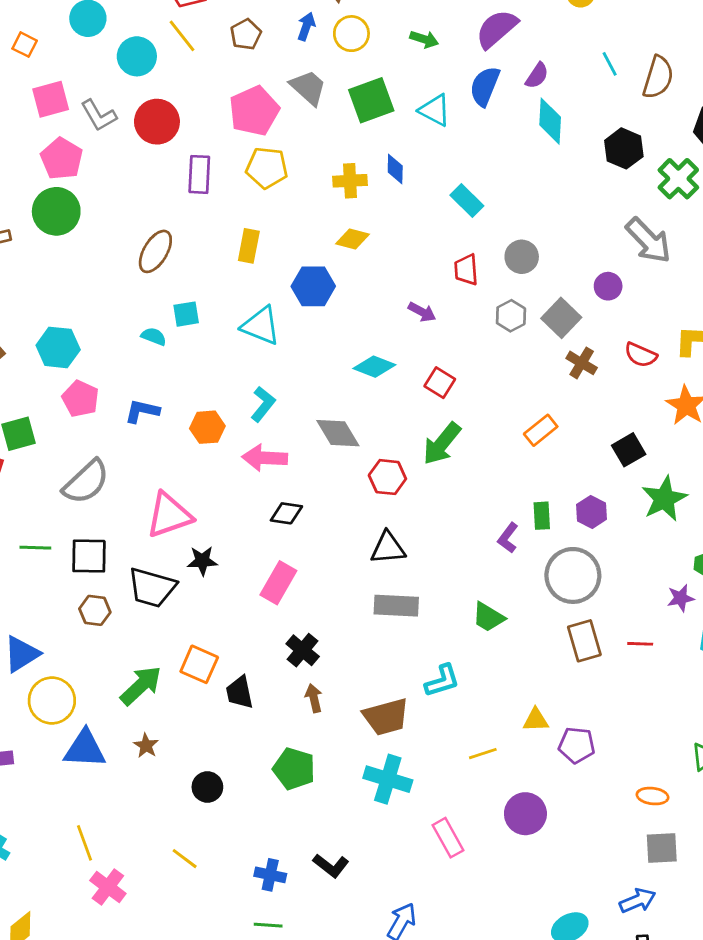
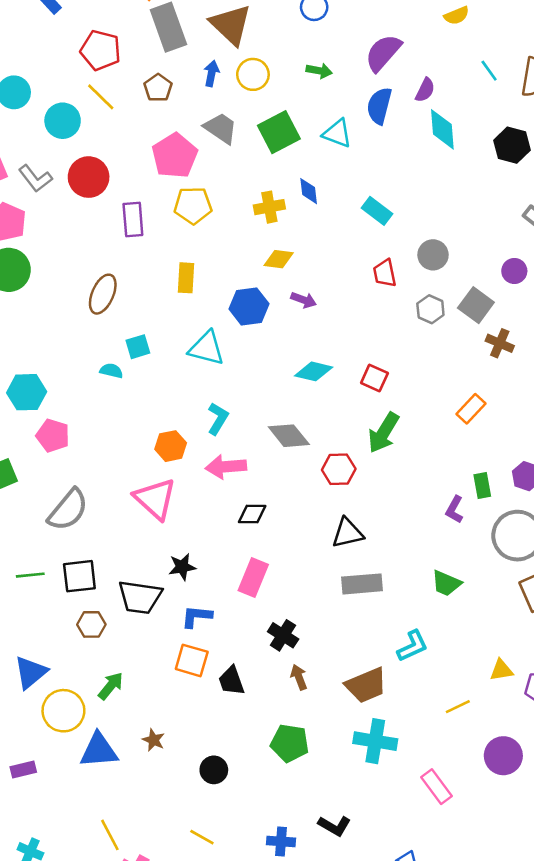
purple arrow: (422, 312) -> (304, 300), moved
blue L-shape: (142, 411) -> (197, 616), moved
pink triangle: (169, 515) -> (155, 499), moved, turned -51
green arrow: (141, 686) -> (111, 686), moved, size x0.7

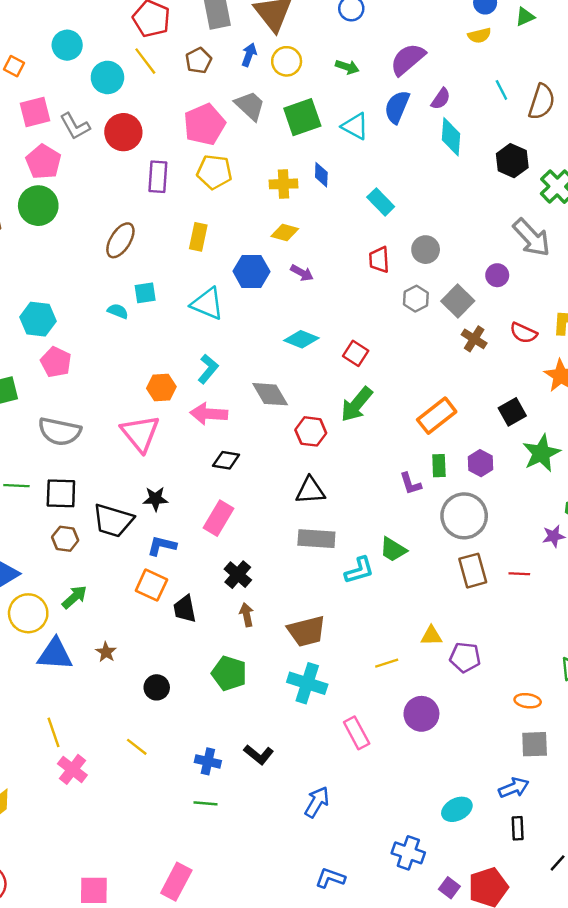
orange rectangle: (471, 409) -> (437, 416), moved, size x1.4
gray semicircle: (68, 510) -> (60, 432), turned 54
purple L-shape: (454, 510) -> (410, 484), turned -55
cyan L-shape: (412, 646) -> (359, 570), moved

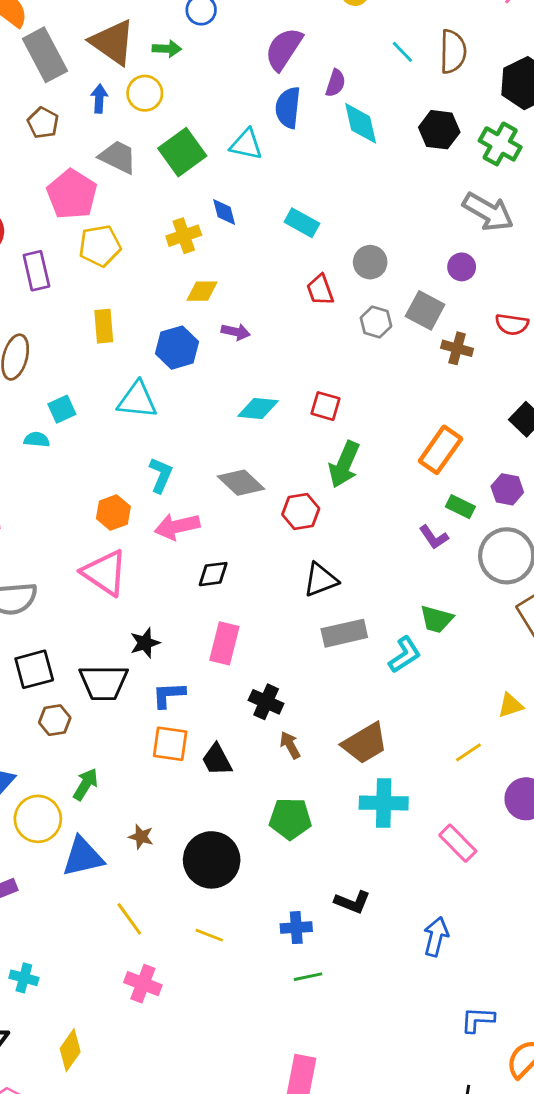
green arrow: (347, 67) -> (167, 49), moved
green rectangle: (439, 466) -> (460, 507), turned -45
black circle: (157, 687) -> (212, 860), size x1.8
yellow line: (54, 732) -> (129, 919), moved

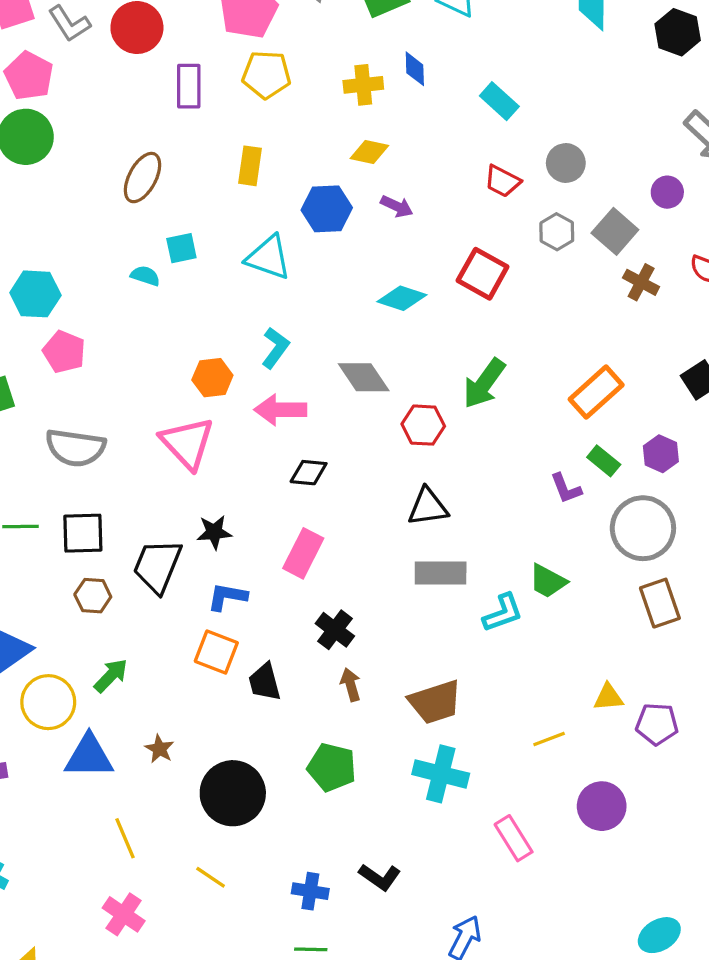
red trapezoid: (320, 290) -> (502, 181), turned -56
red square: (326, 406) -> (483, 274), moved, size x1.4
black trapezoid: (104, 683) -> (157, 566), turned 99

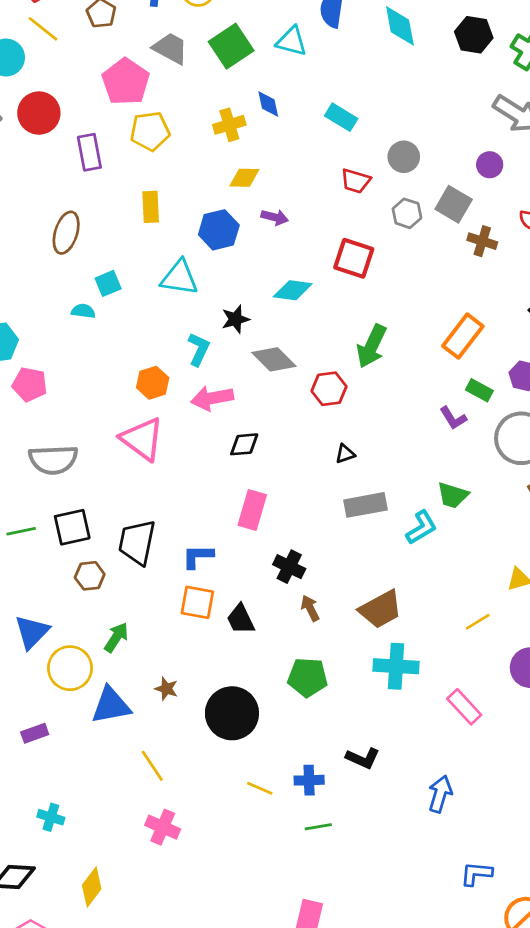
black triangle: (428, 507) -> (345, 454), size x0.6
black star: (214, 532) -> (235, 319), moved
yellow line: (211, 877) -> (260, 788), moved

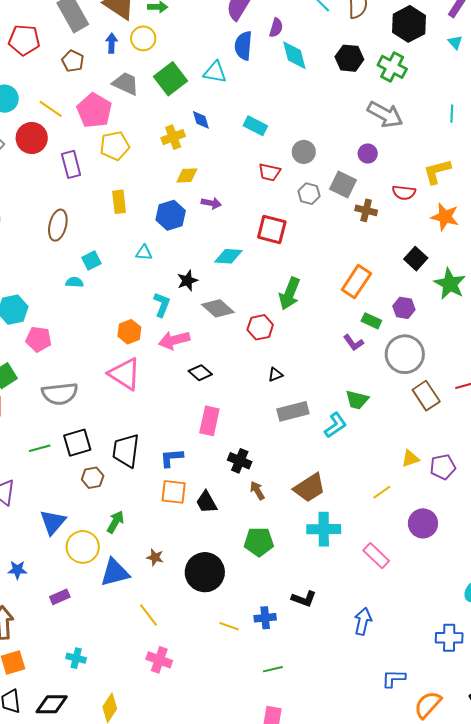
yellow line: (43, 29) -> (51, 109), moved
cyan triangle: (179, 278) -> (144, 253), size x0.6
black diamond: (244, 444) -> (200, 373), turned 50
green line: (318, 827) -> (273, 669), moved

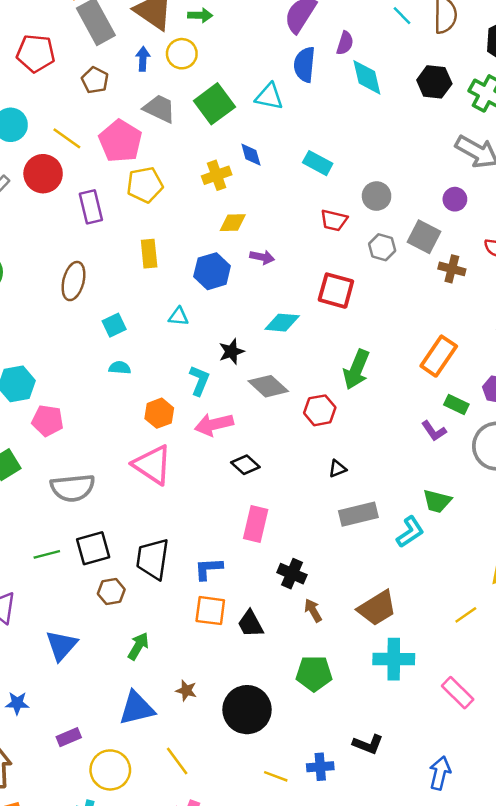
cyan semicircle: (74, 282) -> (120, 368), moved
yellow circle: (83, 547) -> (110, 770), moved

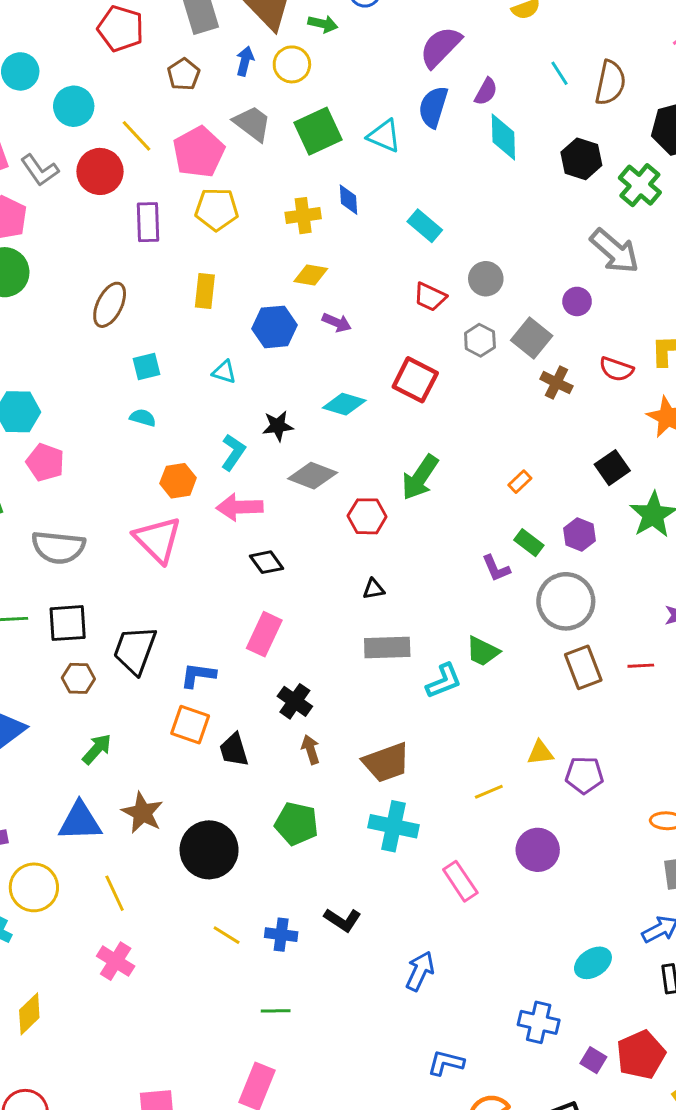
orange rectangle: (439, 356) -> (520, 482), size x0.5
gray diamond: (268, 386) -> (313, 476), turned -33
brown star: (186, 690) -> (142, 813), size x1.6

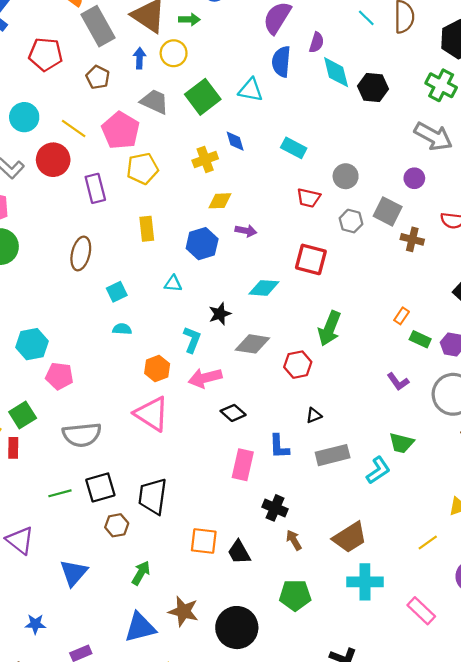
black hexagon: (581, 159) -> (373, 88), moved
green rectangle: (529, 543) -> (420, 339), moved
blue L-shape: (198, 675) -> (279, 447), moved, turned -88

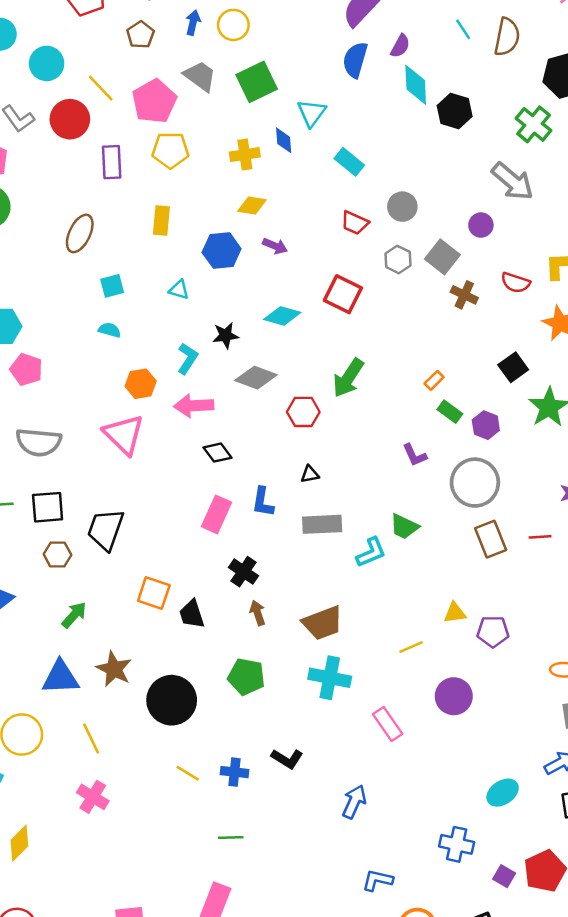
cyan triangle: (251, 90) -> (312, 113), moved, turned 44

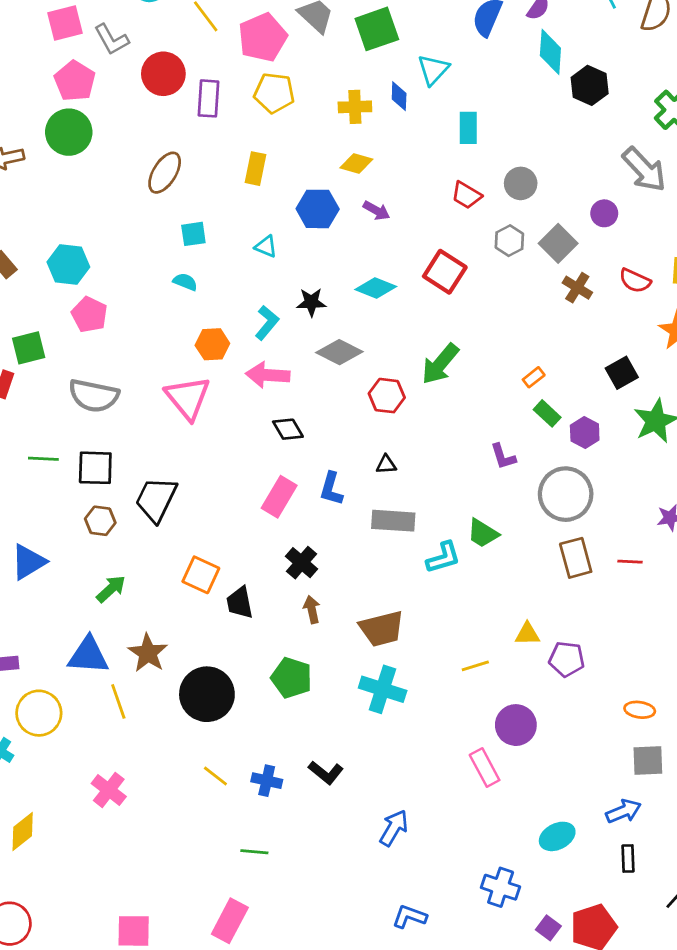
red circle: (70, 119) -> (163, 74), moved
cyan rectangle: (349, 162) -> (468, 128), turned 44
pink rectangle: (388, 724) -> (485, 768), moved
yellow line: (91, 739) -> (118, 701), moved

